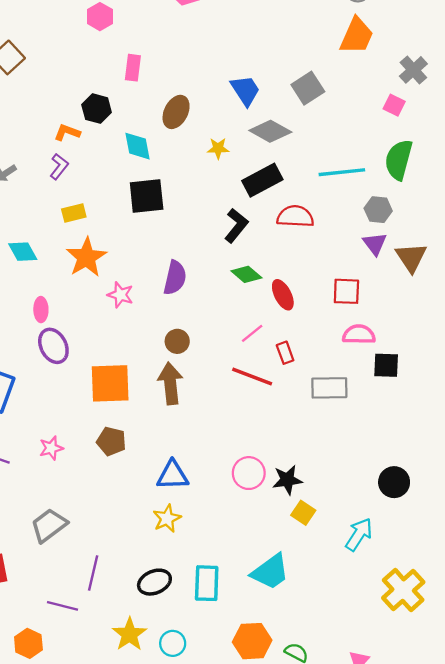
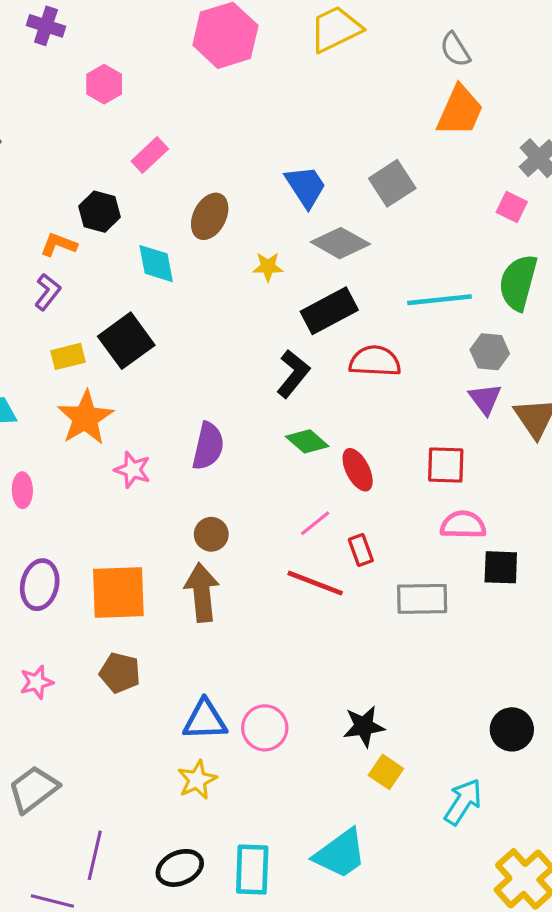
pink rectangle: (133, 68) -> (150, 155), turned 40
black square: (147, 196) -> (126, 341), moved, turned -30
purple ellipse: (53, 346) -> (40, 585), moved, turned 40
pink circle: (249, 473) -> (265, 728), moved

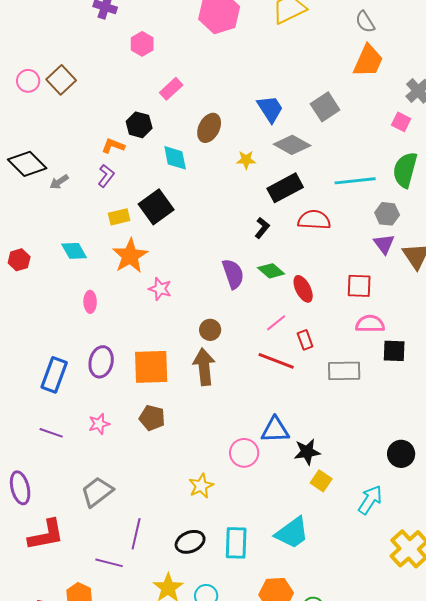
black L-shape: (293, 374) -> (262, 228), size x0.7
purple semicircle: (208, 446) -> (233, 274), moved, turned -32
blue triangle: (205, 720) -> (275, 430), moved

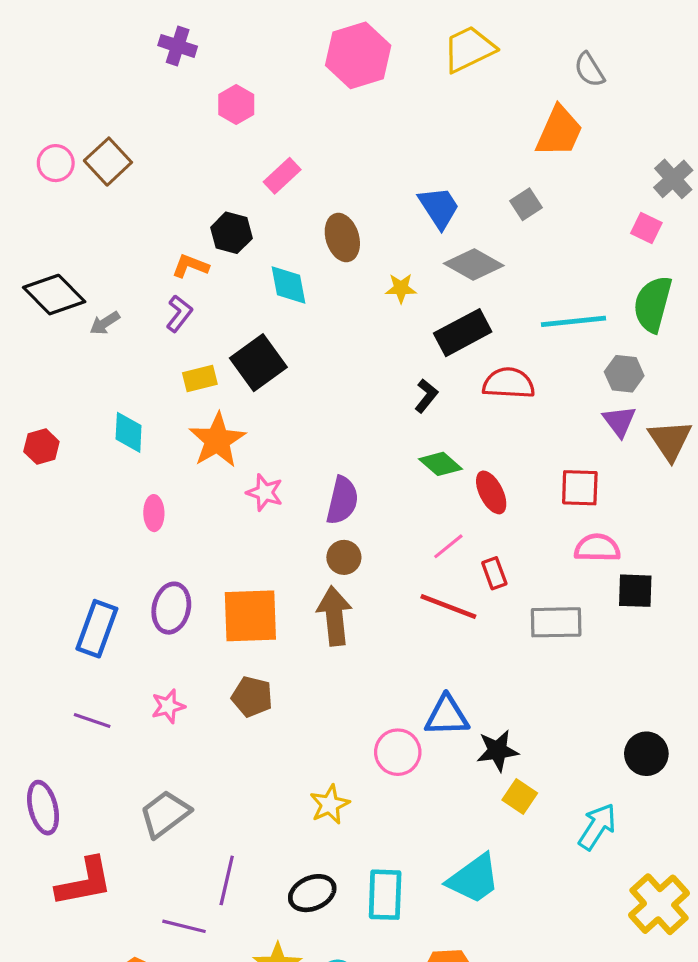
orange trapezoid: (368, 61) -> (559, 131), moved
gray square: (325, 107) -> (526, 204), size x0.7
brown ellipse: (209, 128) -> (342, 238), turned -44
cyan diamond: (74, 251) -> (129, 432), turned 32
purple semicircle: (233, 274) -> (342, 500), moved, turned 32

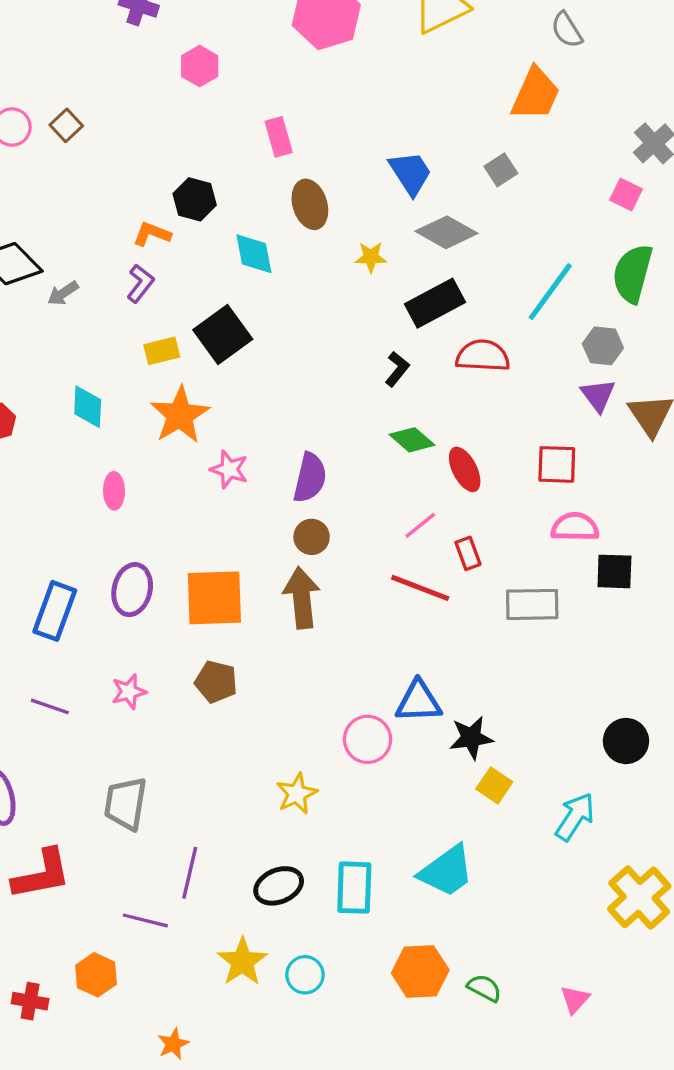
brown square: (108, 162) -> (66, 125), size x0.7
pink rectangle: (282, 176) -> (279, 137), moved, turned -63
cyan line: (574, 321) -> (550, 292), turned -48
gray trapezoid: (165, 814) -> (126, 804), turned -44

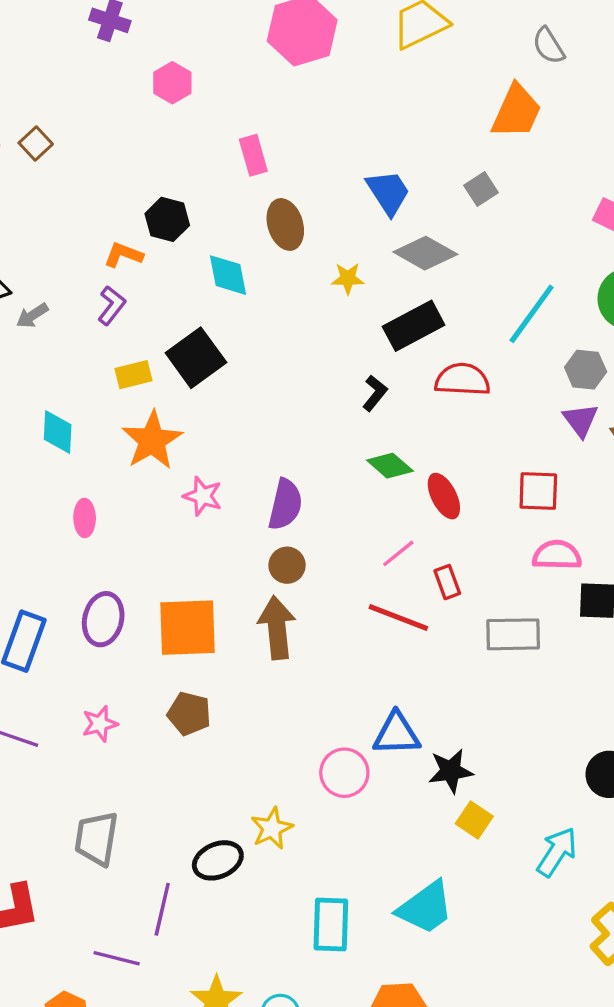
black ellipse: (279, 886) -> (218, 860), moved

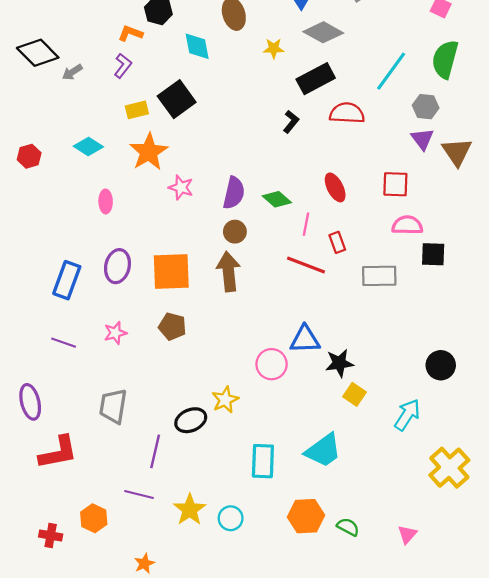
cyan diamond: (58, 432) -> (88, 147), turned -60
green diamond: (390, 466) -> (277, 199), moved
pink line: (398, 553) -> (306, 224), turned -40
purple line: (117, 958) -> (139, 495), moved

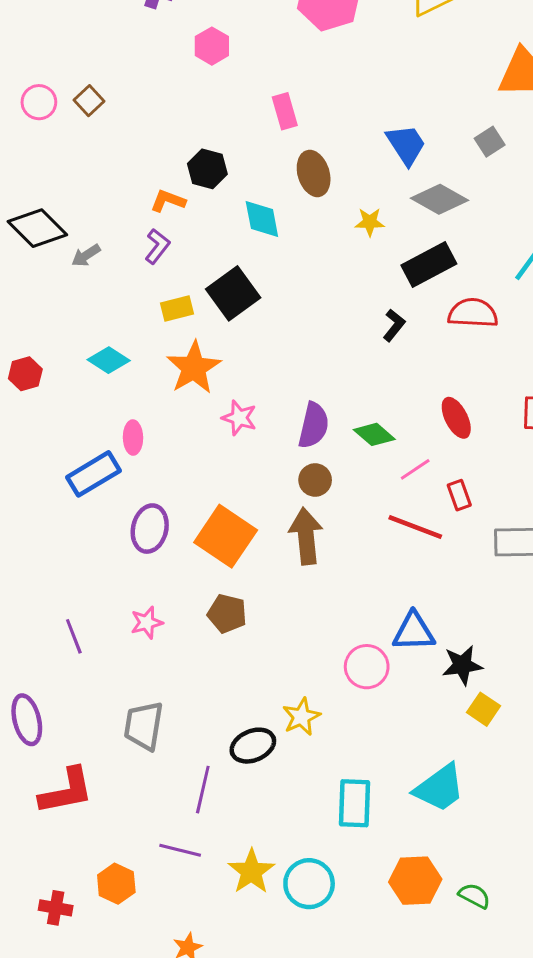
pink line: (306, 224) -> (415, 469), turned 45
orange square: (171, 272) -> (226, 536), turned 36
blue rectangle: (67, 280) -> (94, 474), moved, turned 39
purple line: (64, 343) -> (74, 636), turned 50
cyan circle: (231, 518) -> (309, 884), size x1.4

